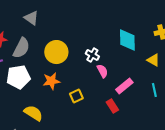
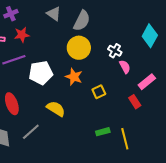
cyan diamond: (127, 40) -> (150, 36), turned 30
gray semicircle: (21, 48) -> (82, 21), moved
orange star: (51, 81) -> (74, 77), turned 30

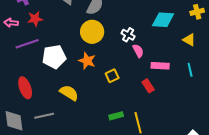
cyan diamond: (150, 36) -> (163, 20), turned 65
pink rectangle: (147, 82) -> (160, 66), turned 42
gray line: (31, 132) -> (44, 116), turned 30

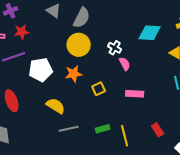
orange star: (87, 61) -> (74, 74), turned -30
pink rectangle: (160, 66) -> (135, 94), moved
red rectangle: (148, 86) -> (158, 130), moved
gray line: (44, 116) -> (69, 129), moved

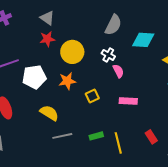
gray semicircle: (82, 18) -> (113, 25), moved
red star: (22, 32) -> (47, 39), moved

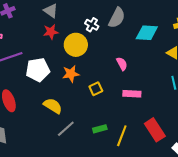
white cross: (108, 55) -> (92, 25), moved
gray line: (62, 136) -> (66, 129), turned -30
red rectangle: (151, 137) -> (155, 130), size x1.6
yellow line: (118, 143) -> (122, 136), turned 35

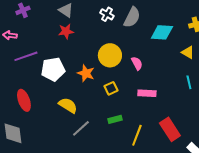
white cross: (92, 25) -> (107, 14), moved
yellow circle: (76, 45) -> (110, 55), moved
orange star: (71, 74) -> (86, 73), turned 30
green rectangle: (100, 129) -> (115, 119), moved

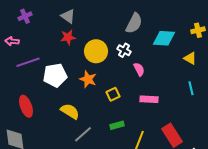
white cross: (107, 14) -> (124, 50), moved
yellow circle: (110, 55) -> (96, 51), moved

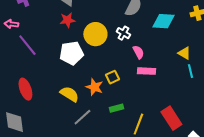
yellow triangle: (190, 58) -> (184, 53), moved
purple line: (28, 62) -> (27, 45), turned 70
white pentagon: (55, 75) -> (71, 53), moved
orange star: (88, 79) -> (94, 87), moved
pink rectangle: (149, 99) -> (146, 71), moved

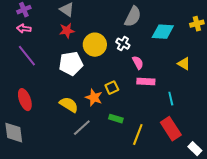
pink arrow: (11, 24) -> (24, 29), moved
cyan line: (190, 71) -> (171, 99), moved
green rectangle: (116, 108) -> (116, 119), turned 32

